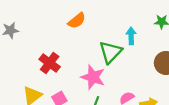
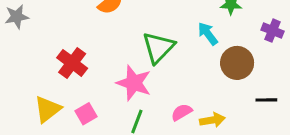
cyan arrow: (131, 36) -> (208, 34), moved, turned -35

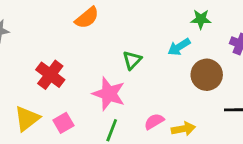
cyan arrow: (208, 34) -> (179, 47), turned -85
green triangle: (158, 48) -> (132, 60), size x0.6

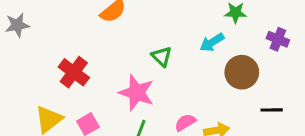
green triangle: (132, 60) -> (162, 57), turned -30

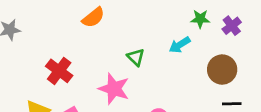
purple cross: (278, 39) -> (232, 26), moved, turned 30
brown circle: (242, 72) -> (222, 70), moved

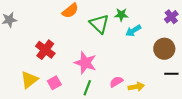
green star: (200, 19) -> (121, 15), moved
green triangle: (136, 57) -> (99, 24), moved, size x1.5

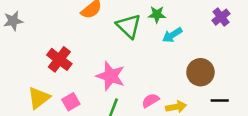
brown circle: (164, 49) -> (200, 72), moved
black line: (171, 74) -> (220, 100), moved

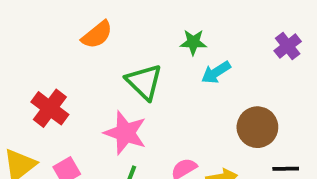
green triangle: (129, 26) -> (144, 82), moved

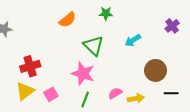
green star: (193, 42) -> (106, 13), moved
red cross: (50, 108) -> (30, 66), moved, turned 36

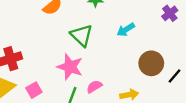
pink semicircle: (115, 93) -> (94, 87), moved
black line: (171, 93) -> (174, 76), moved, turned -48

